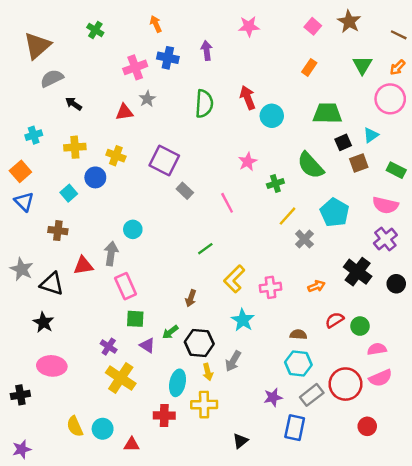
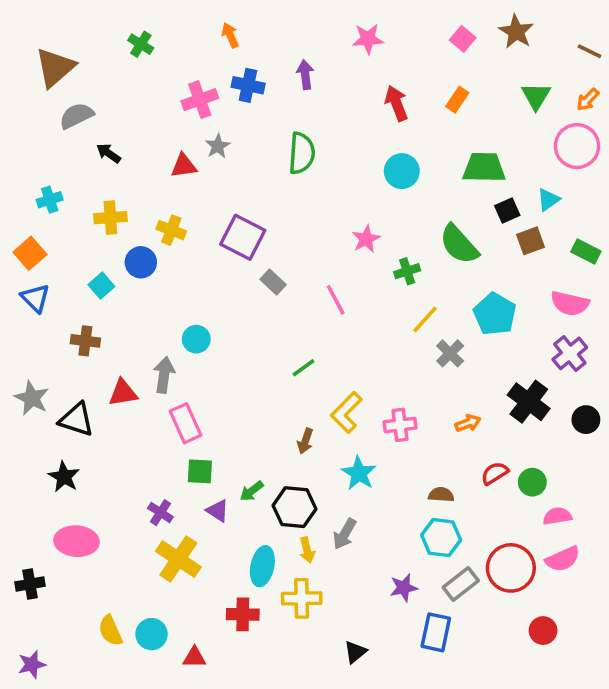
red arrow: (248, 98) -> (396, 103), moved
brown arrow: (191, 298) -> (305, 441), moved

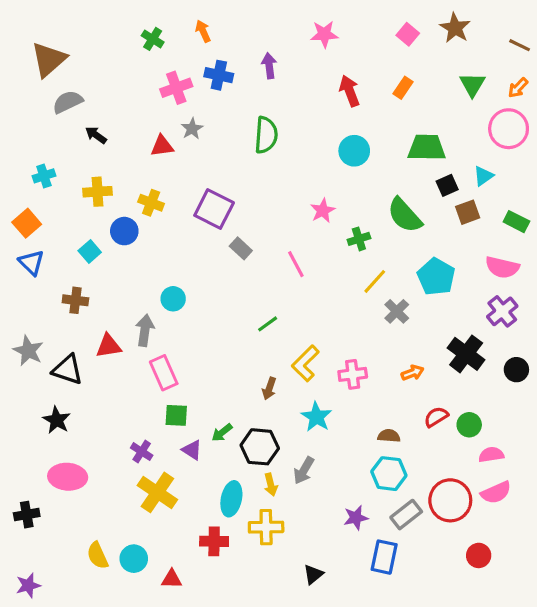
green cross: (141, 44) -> (153, 39), moved

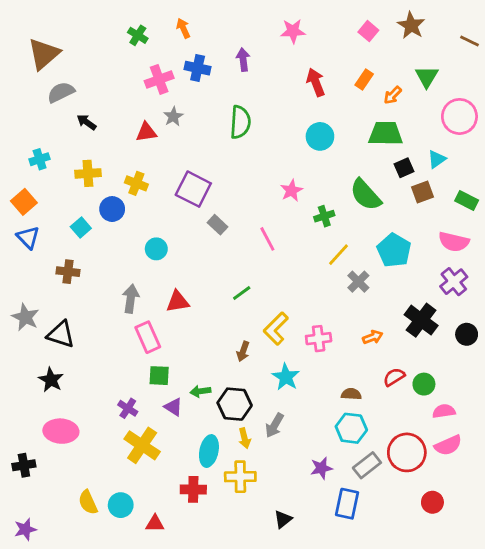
orange arrow: (518, 88) -> (393, 95), moved
cyan circle: (173, 299) -> (156, 249), moved
red triangle: (109, 346) -> (178, 302), moved
green arrow: (222, 433) -> (200, 391), turned 30

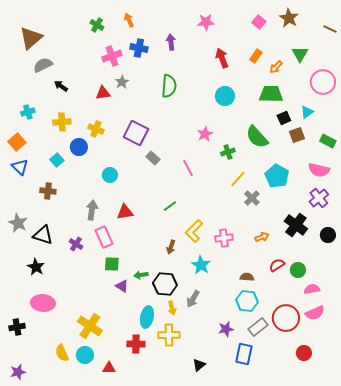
purple cross: (128, 408) -> (76, 244), moved
yellow cross: (142, 445) -> (90, 326), moved

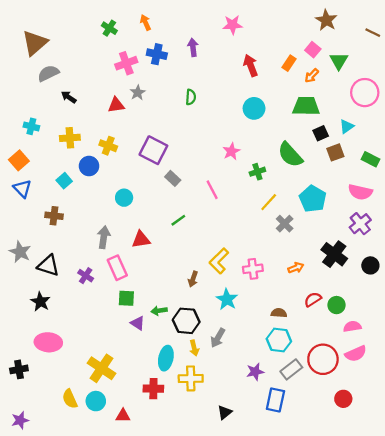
pink square: (259, 22) -> (313, 50), moved
green semicircle: (169, 86) -> (191, 97), size x0.6
cyan cross: (28, 112) -> (31, 126), turned 32
green line: (170, 206) -> (178, 220), moved

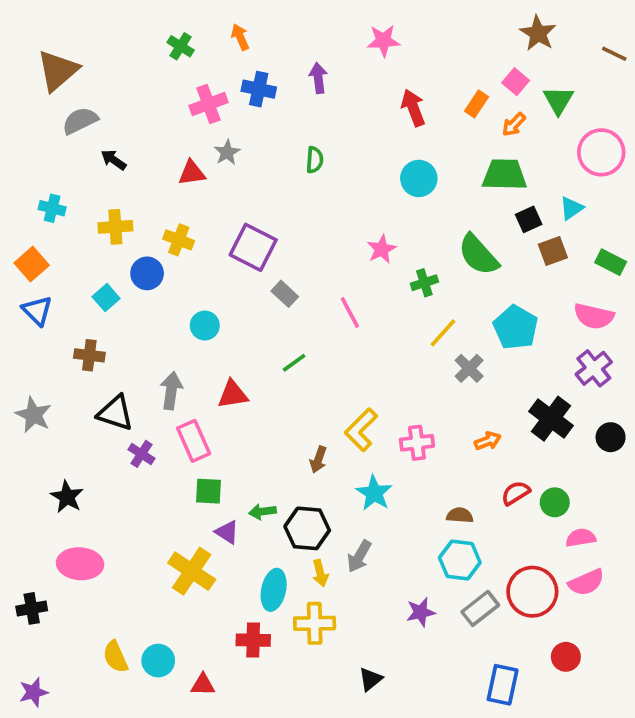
black triangle: (48, 265) -> (115, 413), moved
yellow cross: (101, 368) -> (192, 571), moved
blue rectangle: (275, 400) -> (503, 685), moved

